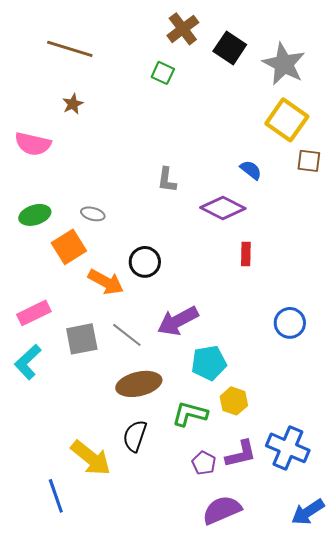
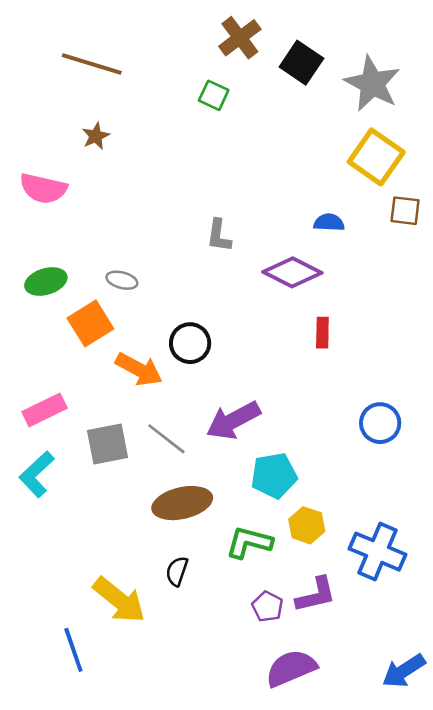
blue semicircle: (251, 170) -> (329, 223), turned -35
black semicircle: (135, 436) -> (177, 571), size x0.7
blue cross: (288, 448) -> (378, 552), moved

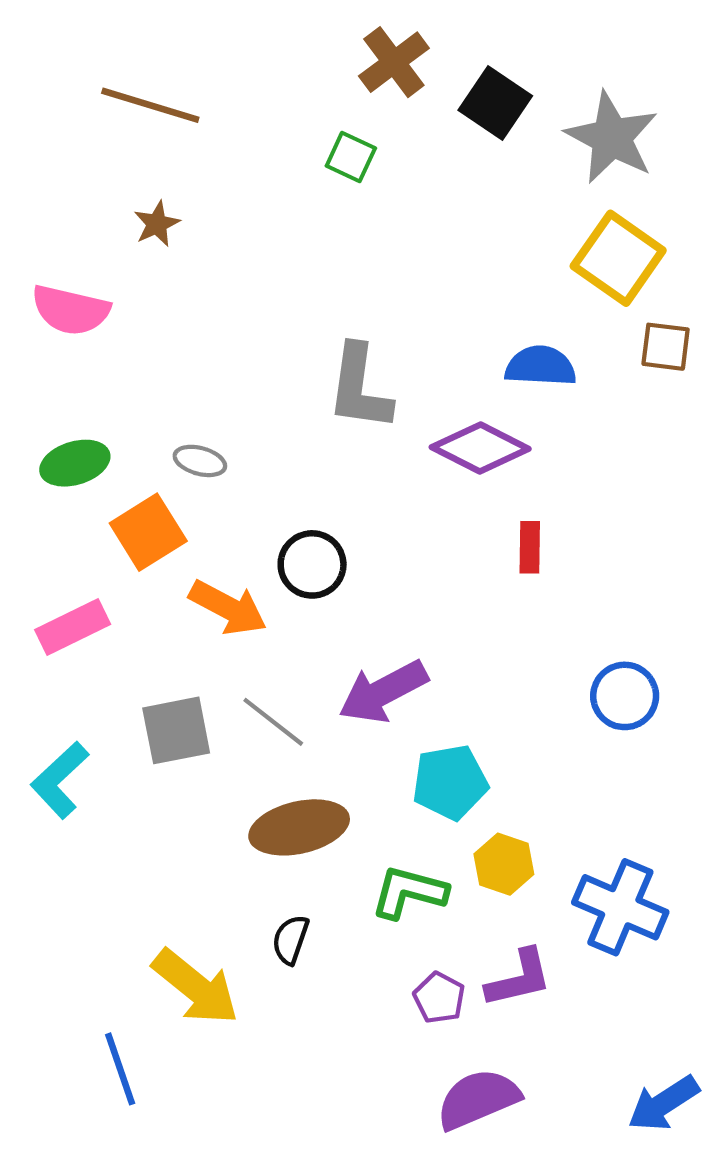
blue semicircle: (329, 223) -> (541, 366), size x1.4
gray L-shape: (219, 236) -> (359, 388), size x1.6
pink rectangle: (45, 410) -> (73, 627), moved

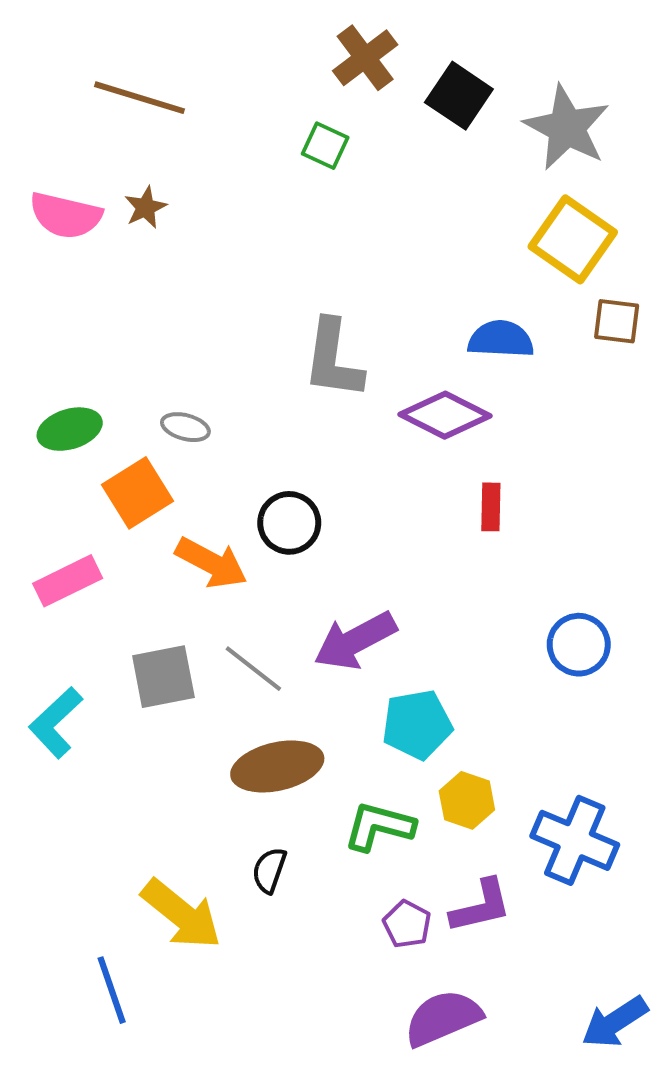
pink semicircle: (71, 310) -> (66, 215), moved

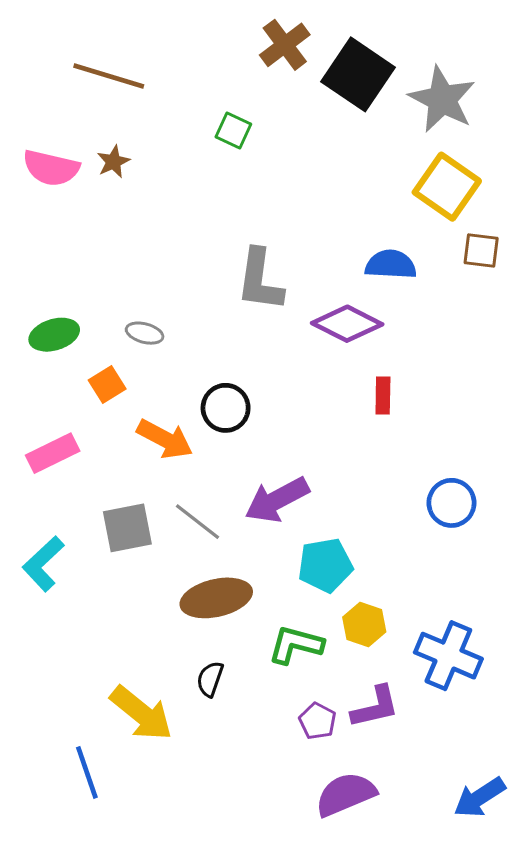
black square: (459, 96) -> (358, 74), size x1.4
green square: (325, 146) -> (233, 131), moved
orange square: (138, 493) -> (107, 384), size x0.7

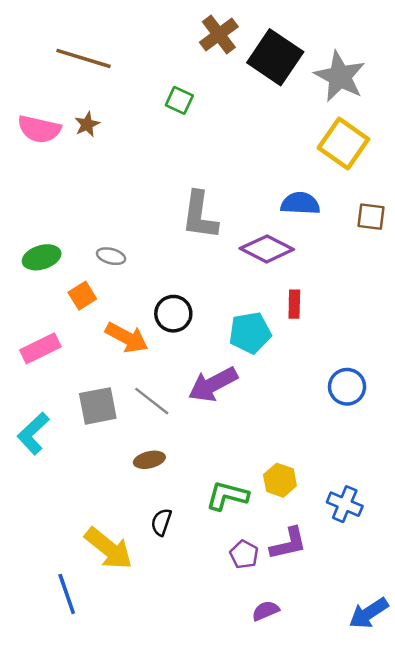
brown square: (481, 250) -> (371, 217), moved
cyan pentagon: (325, 565) -> (250, 333), moved
brown ellipse: (216, 598) -> (149, 460), moved, size x0.6
blue cross: (448, 656) -> (345, 504), size x0.7
purple semicircle: (346, 794) -> (266, 611), size x0.6

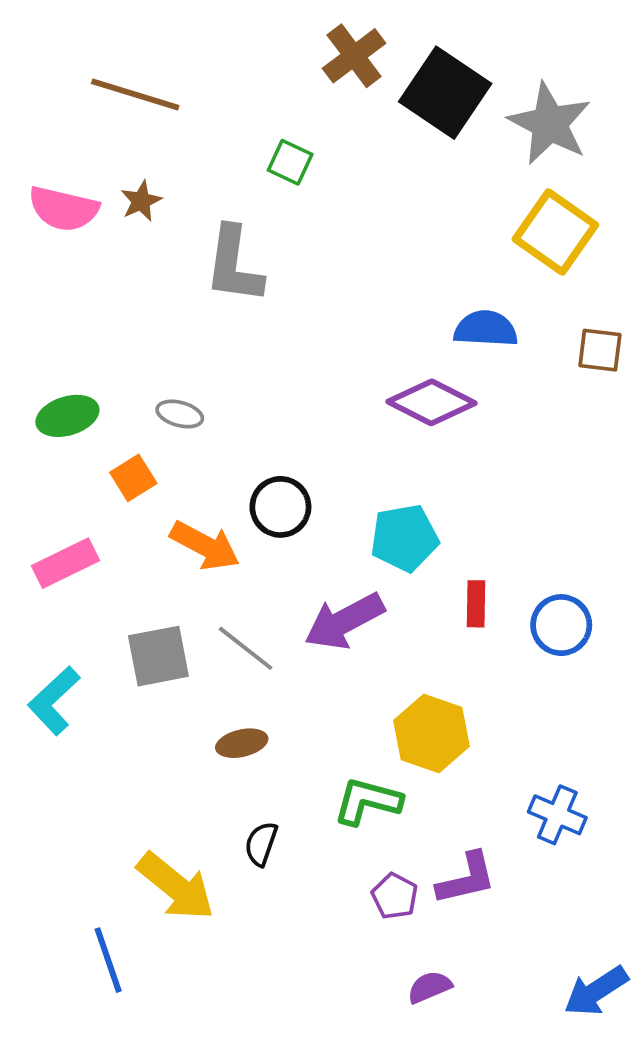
gray L-shape: (200, 215) -> (234, 265), moved
red rectangle: (294, 304) -> (476, 604), moved
yellow hexagon: (280, 480) -> (431, 733), moved, size x1.4

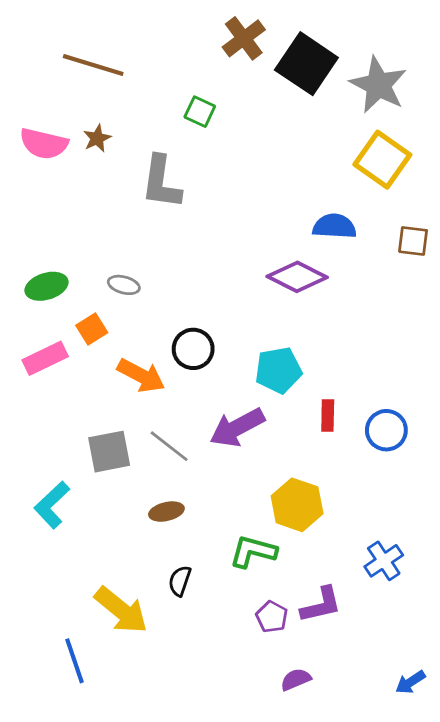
pink rectangle: (66, 563) -> (45, 358), moved
cyan L-shape: (54, 701) -> (52, 505), moved
blue cross: (557, 815) -> (384, 561), turned 33
blue arrow: (596, 991) -> (410, 682), size x0.7

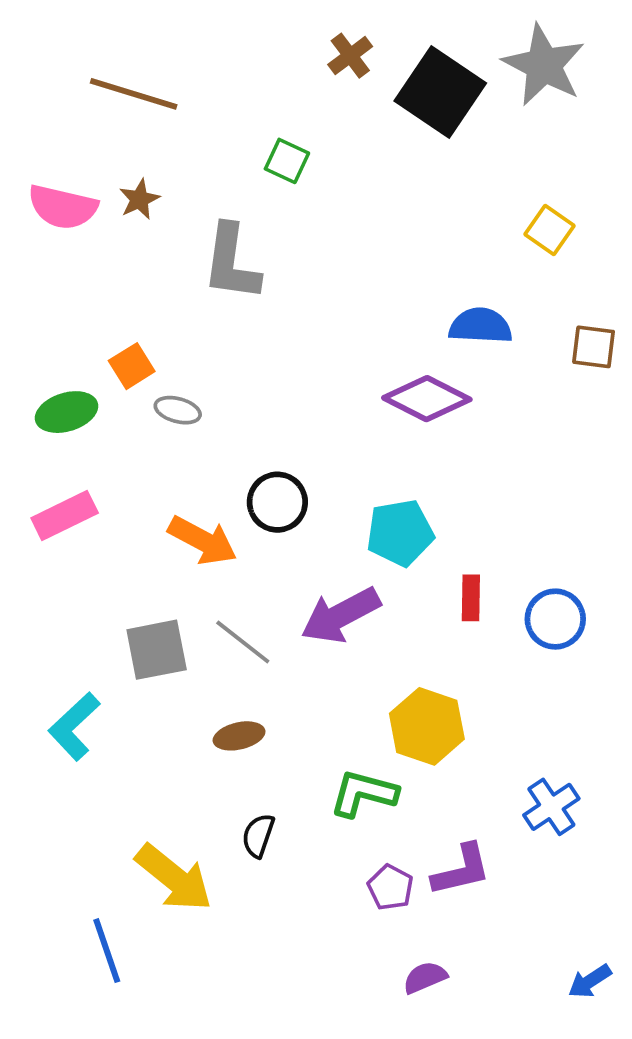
brown cross: (244, 38) -> (350, 56), size x0.7
gray star: (378, 85) -> (544, 65), moved
yellow square: (382, 160) -> (549, 230), size x0.6
orange square: (92, 329) -> (132, 366), moved

